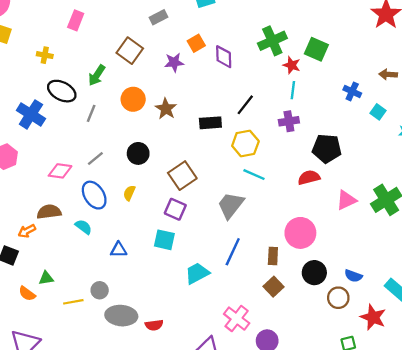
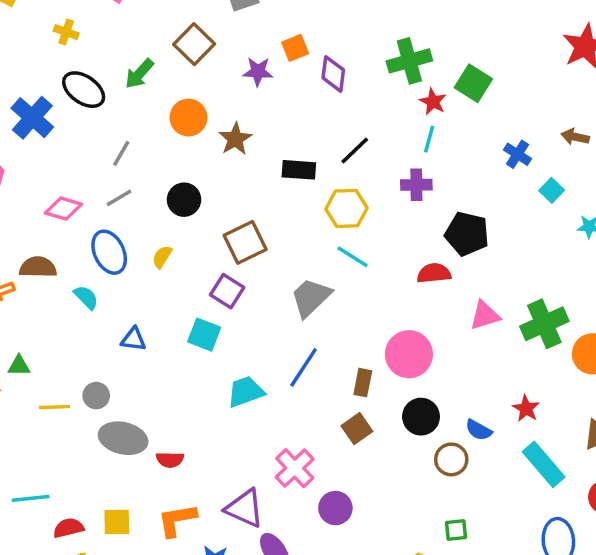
gray line: (91, 113) -> (121, 153), moved
red star: (373, 317) -> (526, 409), moved, size x0.7

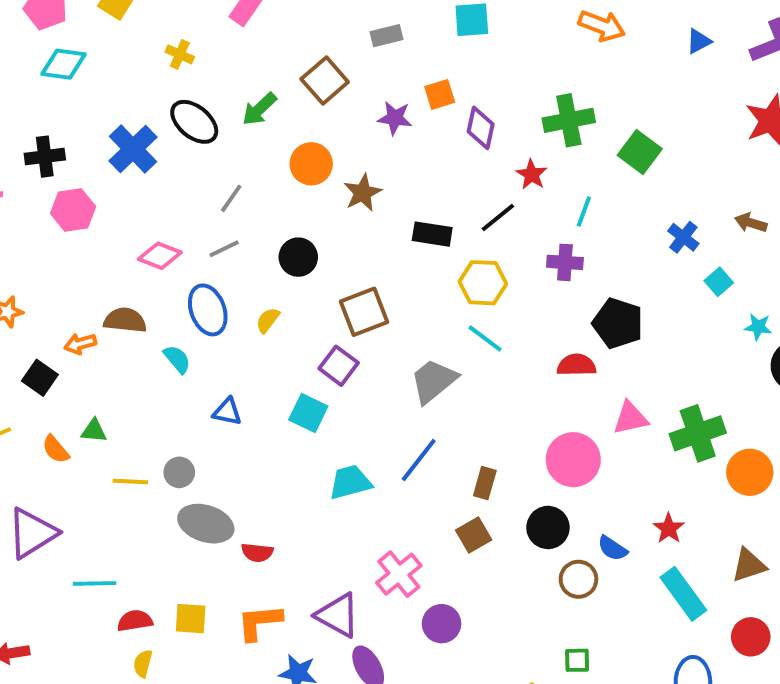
red star: (433, 102) -> (532, 175), moved
pink circle: (409, 354) -> (573, 460), moved

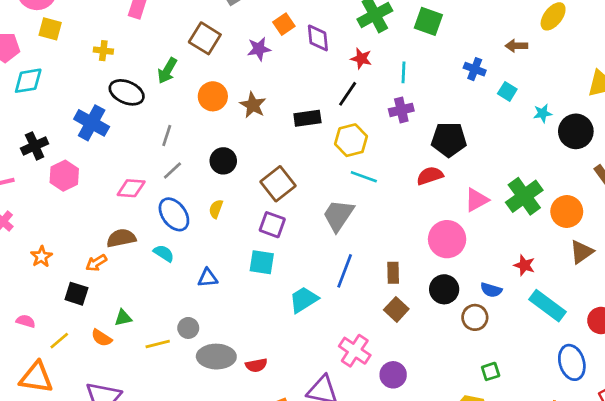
brown triangle: (749, 565) -> (582, 252), moved

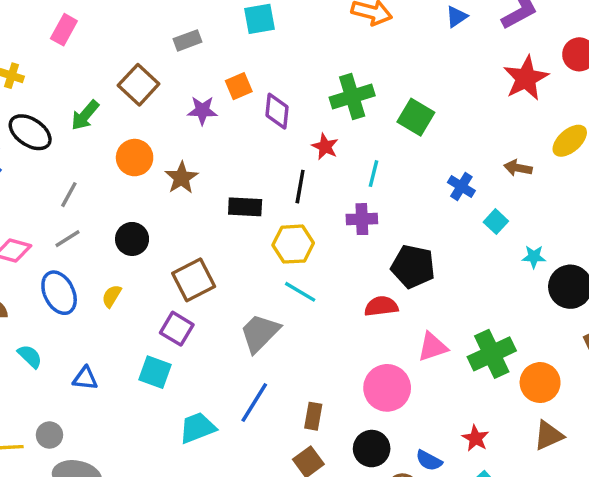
black line: (348, 94) -> (300, 187), turned -35
cyan semicircle: (164, 253) -> (30, 356), moved

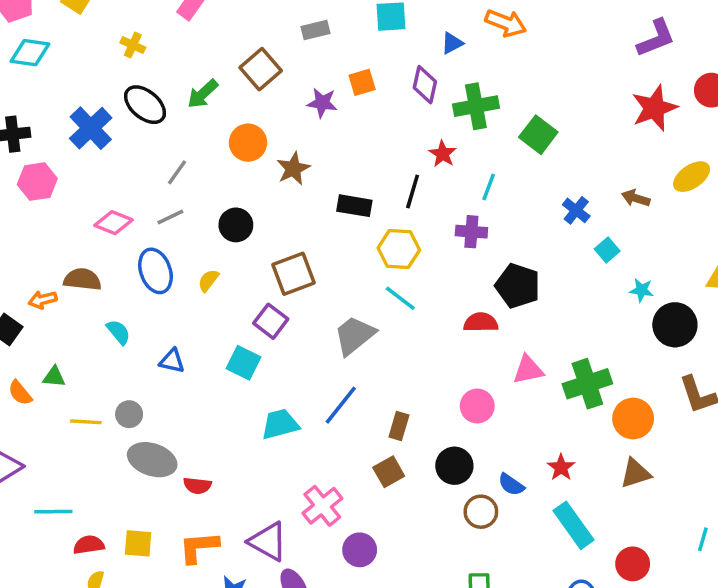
blue triangle: (456, 17) -> (452, 43), moved
purple diamond: (277, 111) -> (425, 85), moved
pink circle: (387, 388) -> (477, 406), size x0.7

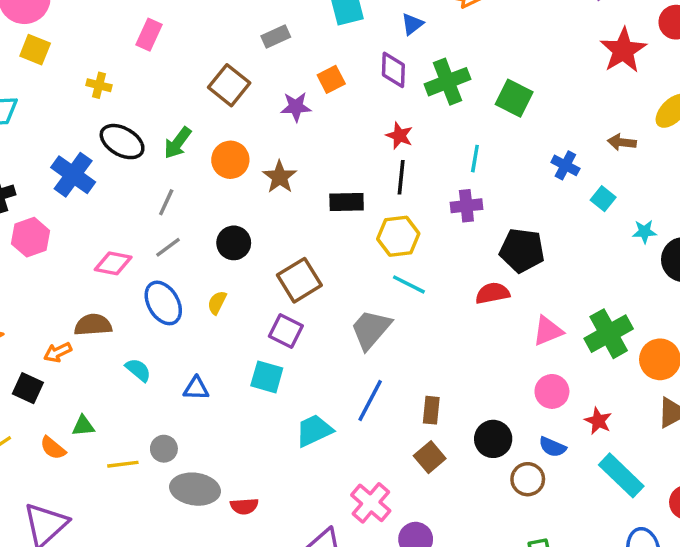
green arrow: (203, 94) -> (178, 143), moved
red star: (443, 154) -> (399, 136), moved
pink circle: (477, 406) -> (552, 391), moved

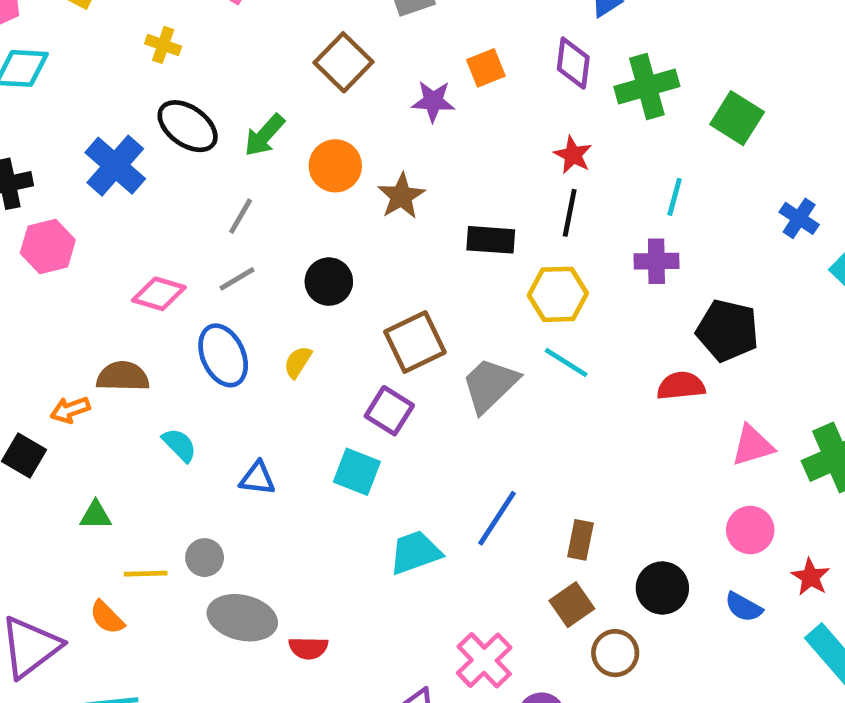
gray trapezoid: (371, 329) -> (490, 385), moved
orange semicircle: (53, 448) -> (107, 617), moved
brown circle: (528, 479) -> (615, 653), moved

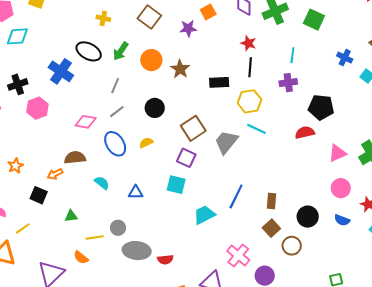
yellow cross: (163, 45) -> (103, 18), moved
yellow semicircle: (298, 362) -> (146, 143), turned 40

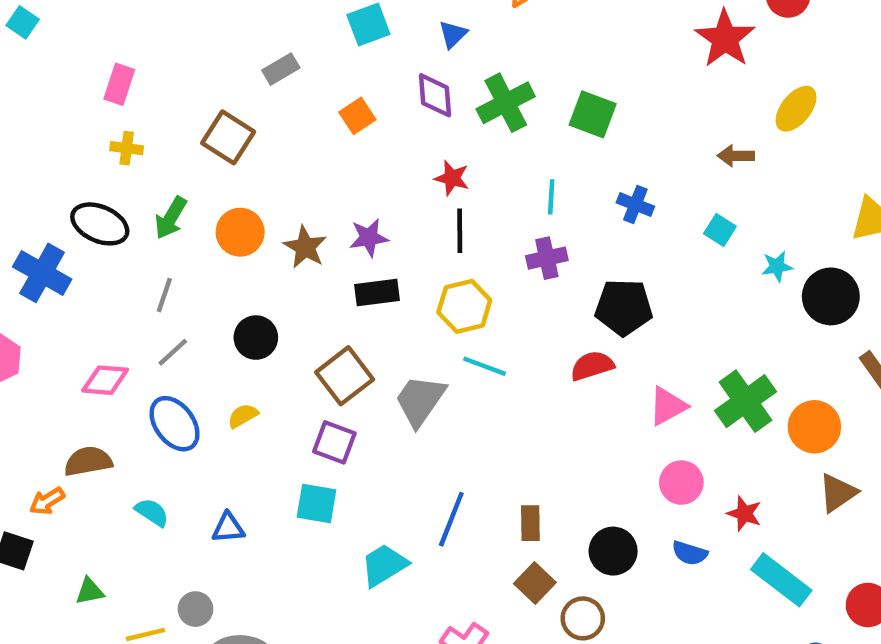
purple star: (188, 28) -> (369, 238), moved
blue cross: (345, 58) -> (635, 205), moved
black rectangle: (219, 82) -> (377, 292), moved

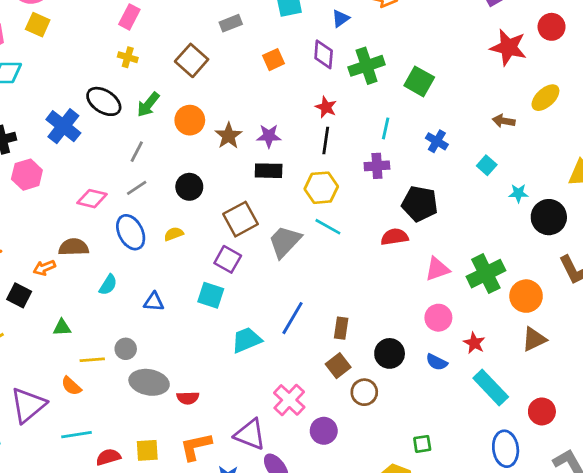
red star: (725, 39) -> (508, 47), turned -30
cyan semicircle: (152, 512) -> (108, 285), turned 80

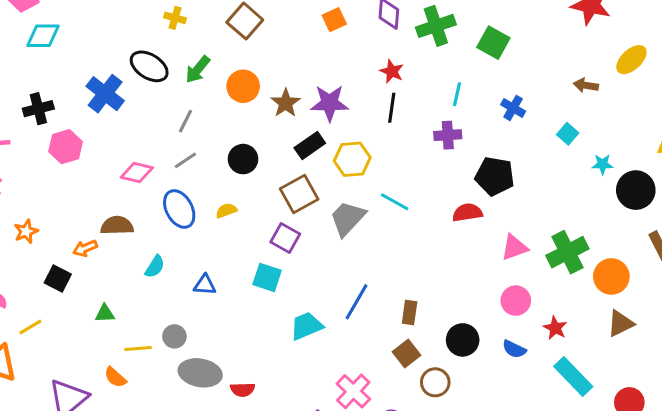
purple star: (269, 136) -> (330, 103), size x1.4
black rectangle: (269, 171) -> (310, 146), moved, turned -36
yellow hexagon: (321, 188) -> (352, 159), moved

